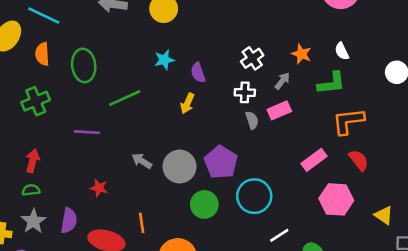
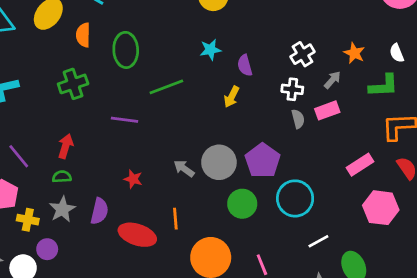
gray arrow: (142, 161) -> (184, 169), moved

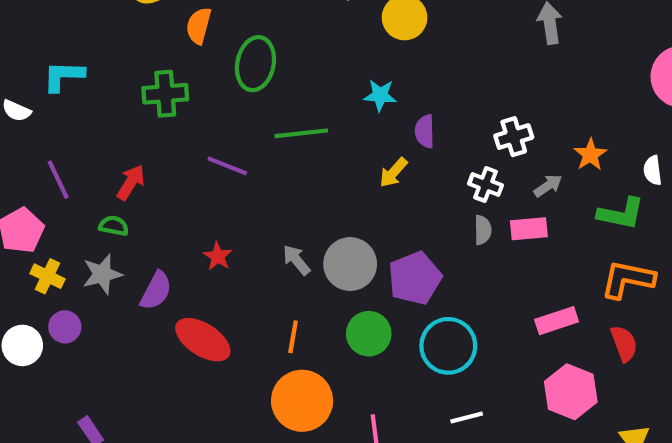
orange line: (175, 219) -> (293, 337), moved

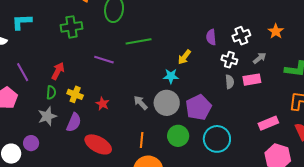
cyan star: (380, 95) -> (171, 76), moved
purple semicircle: (425, 131) -> (211, 37), moved
orange star: (590, 155) -> (276, 31), moved
green semicircle: (114, 226) -> (51, 93), turned 88
yellow cross: (48, 276) -> (75, 94), moved

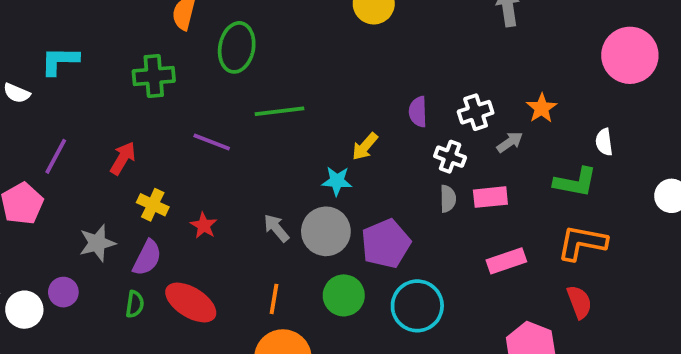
gray arrow: (260, 58) -> (510, 142), moved
purple line: (23, 72) -> (56, 156), turned 54
green semicircle: (51, 93) -> (135, 304), moved
pink rectangle: (268, 123) -> (506, 261), moved

